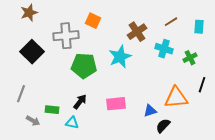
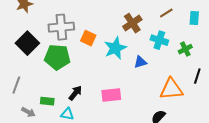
orange square: (93, 21) -> (88, 38), moved
green pentagon: (84, 66) -> (57, 57), moved
blue triangle: (150, 111) -> (140, 62), moved

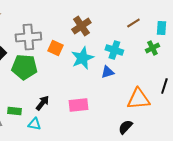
brown cross: (132, 23) -> (81, 26), moved
cyan cross: (159, 40) -> (114, 50), moved
green cross: (185, 49) -> (152, 48), moved

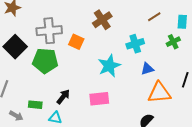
cyan cross: (114, 50) -> (135, 44), turned -36
cyan star: (82, 58) -> (109, 66), moved
blue triangle: (107, 72) -> (147, 69), moved

